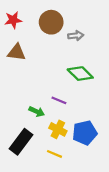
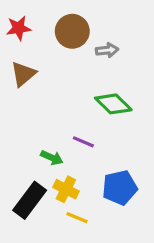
brown triangle: (17, 52) -> (23, 74), turned -48
yellow cross: (58, 129) -> (66, 189), moved

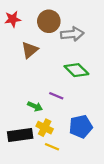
gray arrow: (107, 50) -> (72, 34), size x1.5
brown triangle: (23, 74) -> (30, 50), moved
black rectangle: (30, 200) -> (20, 135), turned 45

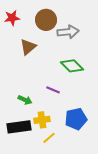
green arrow: (35, 106) -> (25, 100), moved
yellow cross: (45, 128) -> (42, 120), turned -35
yellow line: (52, 147) -> (49, 138), turned -64

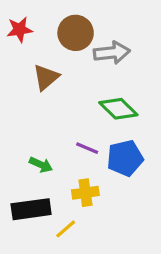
blue pentagon: (76, 119) -> (125, 158), moved
yellow cross: (42, 120) -> (85, 193), moved
yellow line: (49, 138) -> (66, 229), moved

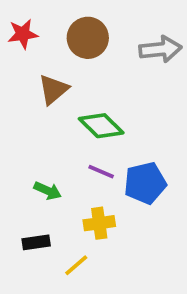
gray arrow: (112, 53) -> (160, 49), moved
green diamond: (118, 109) -> (101, 126), moved
black rectangle: (31, 209) -> (36, 242), size x0.6

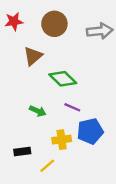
purple line: (101, 172) -> (72, 107), moved
blue pentagon: (145, 183) -> (90, 131), moved
green arrow: (48, 191) -> (38, 111), moved

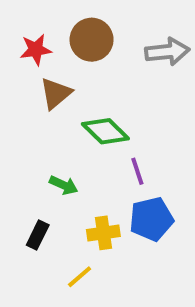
red star: (14, 21) -> (36, 50), moved
purple line: (72, 107) -> (137, 171), moved, turned 49
black rectangle: (22, 152) -> (38, 235), moved, turned -56

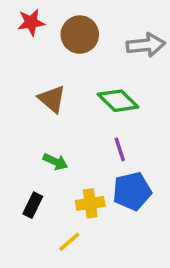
red star: (36, 50) -> (31, 22), moved
brown triangle: (56, 93) -> (52, 99), moved, turned -40
green diamond: (105, 131) -> (118, 101), moved

